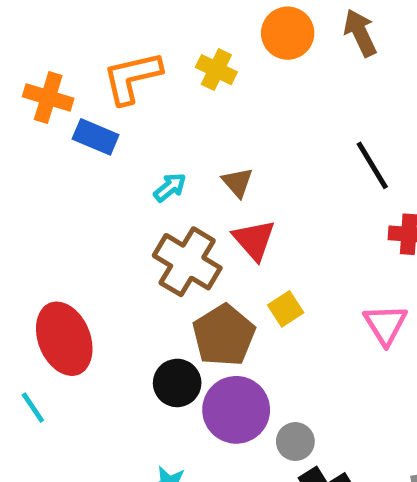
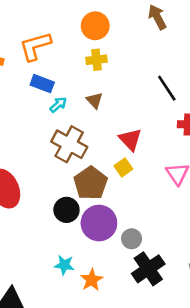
orange circle: (288, 33) -> (95, 26), moved
yellow cross: (216, 70) -> (97, 60), moved, turned -30
blue rectangle: (96, 137) -> (42, 84), moved
red triangle: (254, 240) -> (130, 139), moved

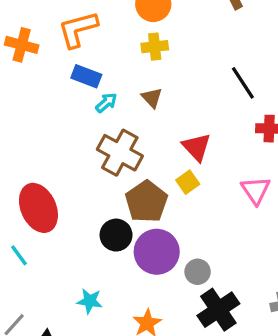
cyan star: (64, 265) -> (90, 301), moved

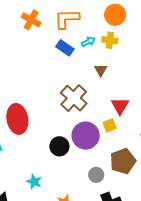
cyan arrow: (106, 103) -> (88, 42), moved
brown pentagon: (146, 202) -> (123, 161), moved
purple circle: (157, 252) -> (86, 136), moved
gray circle: (198, 272) -> (96, 175), moved

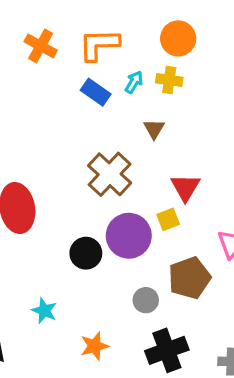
cyan arrow: (88, 42) -> (134, 82), turned -32

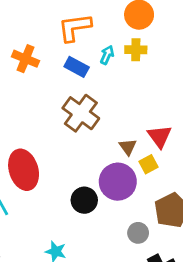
orange cross: (41, 46) -> (26, 59), moved
brown triangle: (154, 129) -> (128, 147), moved
brown cross: (110, 174) -> (81, 113), moved

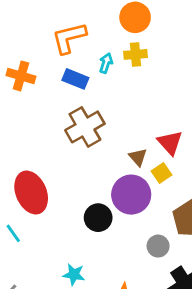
brown cross: (81, 113) -> (85, 127), turned 30

